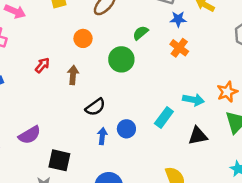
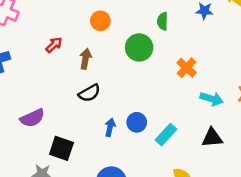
green semicircle: (141, 33) -> (163, 21), turned -56
orange cross: (179, 48) -> (187, 68), moved
black semicircle: (95, 107) -> (89, 93), moved
cyan rectangle: (164, 117) -> (166, 135), moved

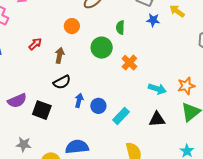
orange cross: (187, 68) -> (129, 63), moved
blue arrow: (110, 127) -> (79, 100), moved
black square: (61, 148) -> (42, 110), moved

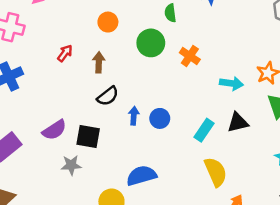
cyan rectangle: (121, 116) -> (204, 130), moved
gray star: (24, 144) -> (71, 165), moved

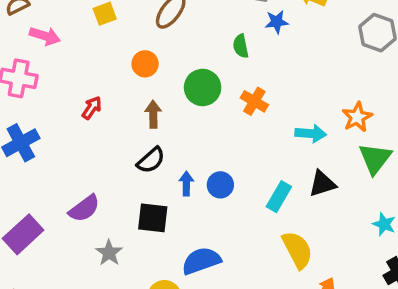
green semicircle: (170, 13) -> (241, 46), moved
brown arrow: (99, 62) -> (153, 114), moved
black square: (88, 136) -> (153, 218), moved
gray star: (71, 165) -> (109, 253), turned -30

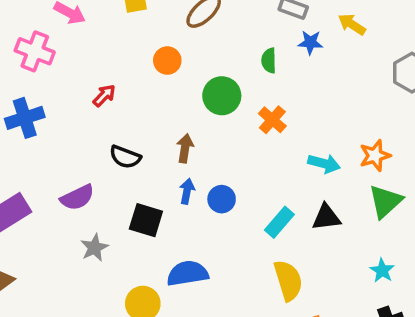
brown arrow: (153, 114) -> (185, 148), moved
black semicircle: (151, 160) -> (125, 157), moved, turned 52

